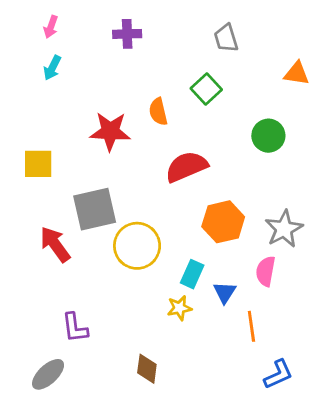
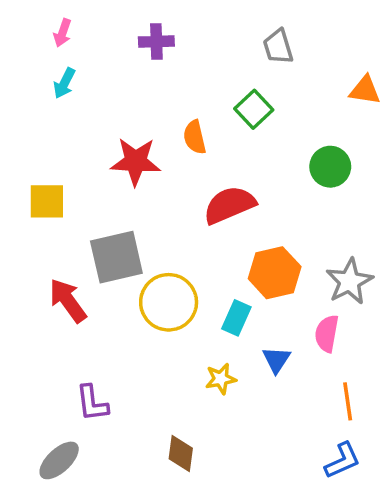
cyan rectangle: (192, 274) -> (236, 318), moved
orange line: (251, 326) -> (348, 401), moved

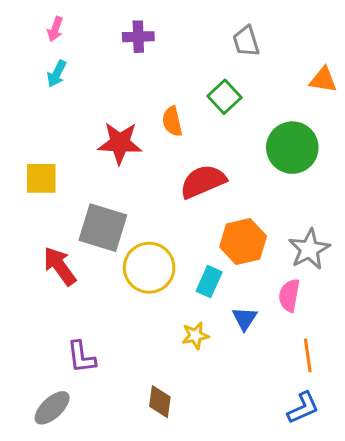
green circle: (330, 167) -> (292, 148), size x1.4
gray square: (116, 257) -> (103, 228), turned 30

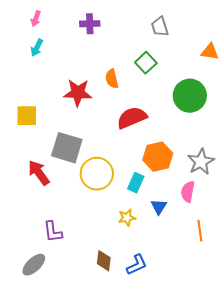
blue L-shape: (303, 408) -> (137, 265), moved

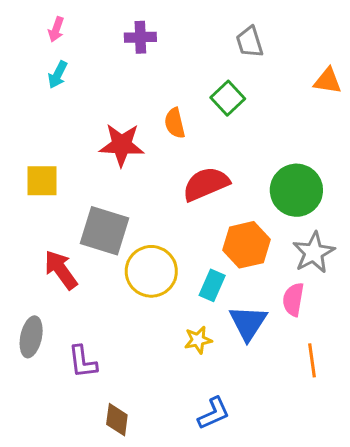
green circle: (190, 96) -> (296, 190), moved
blue triangle: (159, 207) -> (248, 323), size x1.5
brown diamond: (104, 261) -> (117, 420), moved
gray ellipse: (34, 265) -> (31, 337), moved, turned -35

